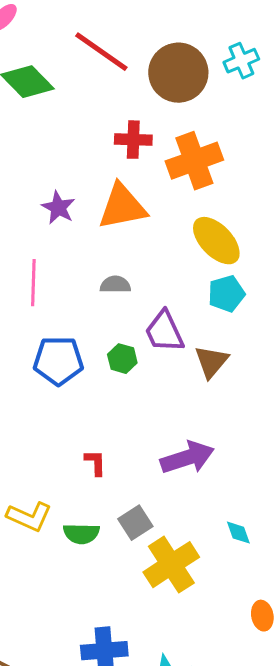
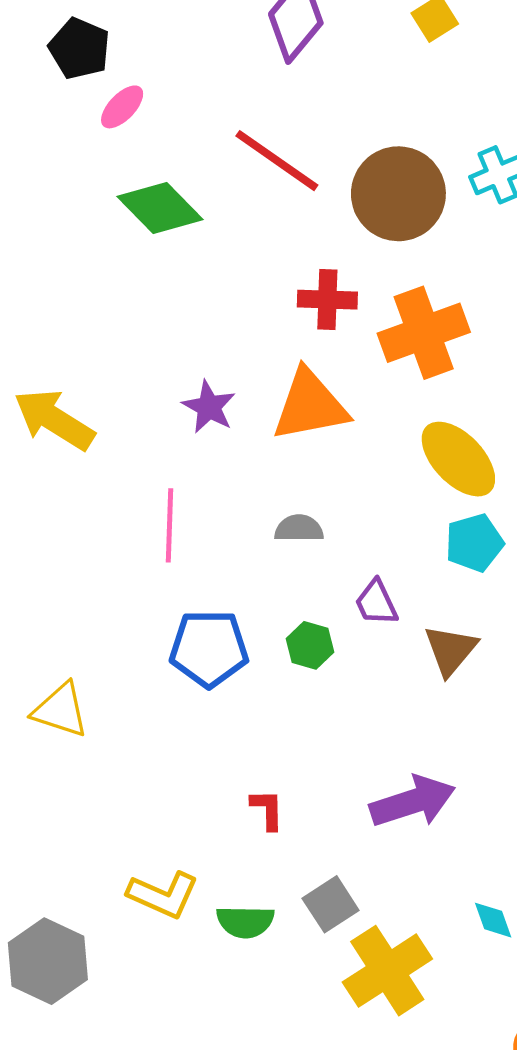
purple trapezoid: (164, 332) -> (376, 603), size x0.7

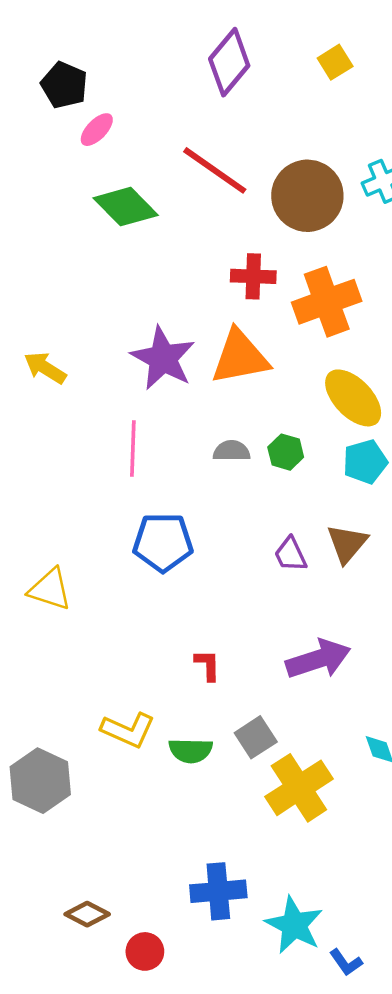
purple star: (209, 407) -> (163, 358), size x1.6
yellow arrow: (54, 420) -> (45, 368), size x0.7
purple trapezoid: (376, 603) -> (291, 554), moved
green hexagon: (310, 645) -> (286, 452), moved

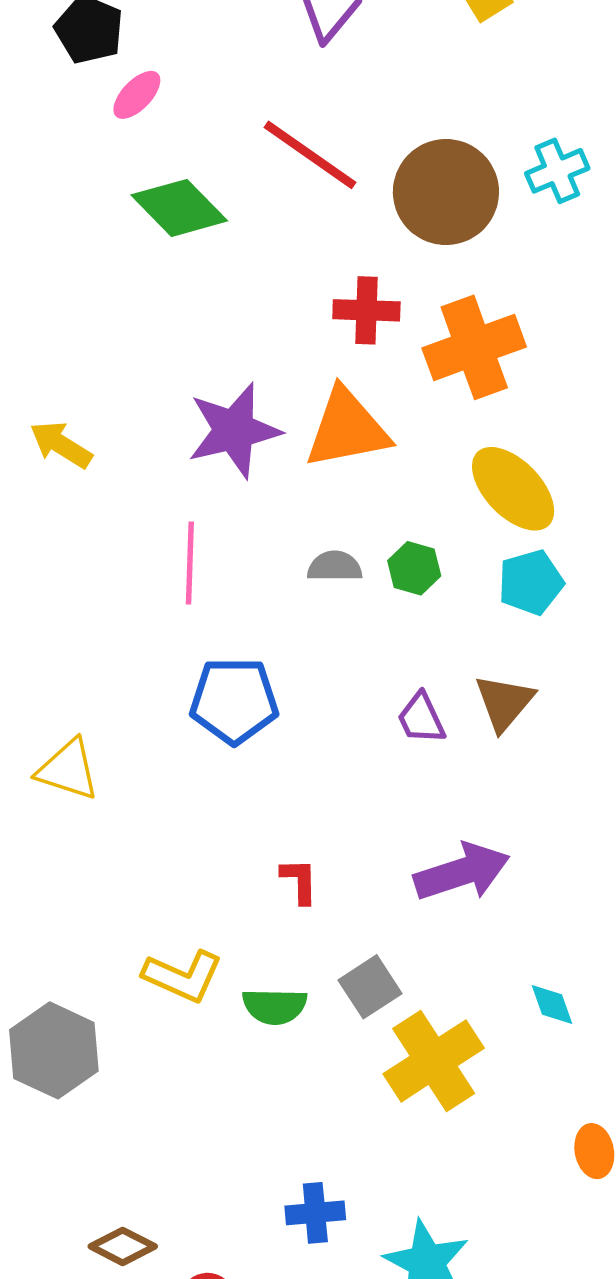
purple star: (163, 358) -> (234, 430), turned 30
blue cross: (218, 891) -> (315, 1213), size x0.7

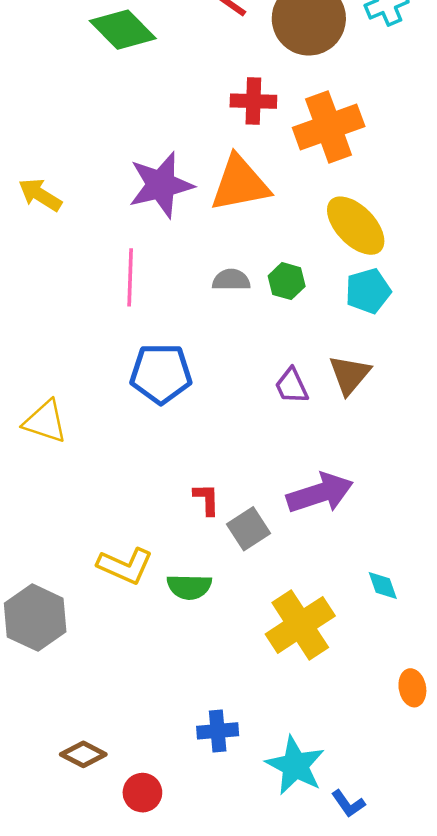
gray square: (370, 987) -> (248, 529), moved

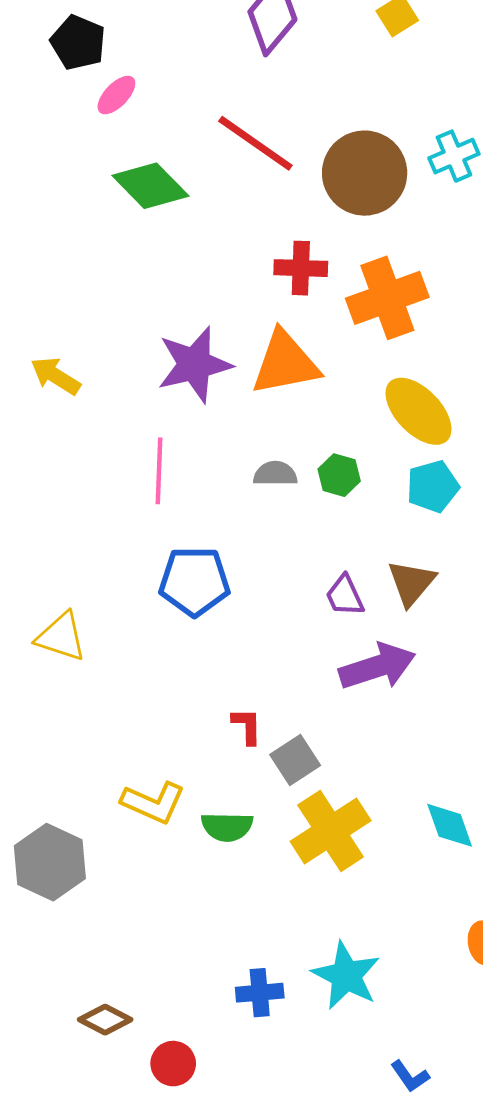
purple arrow: (320, 493) -> (377, 667), moved
cyan diamond: (383, 586) -> (450, 825), size x1.4
yellow cross: (300, 625) -> (331, 831), moved
cyan star: (295, 765) -> (346, 976), moved

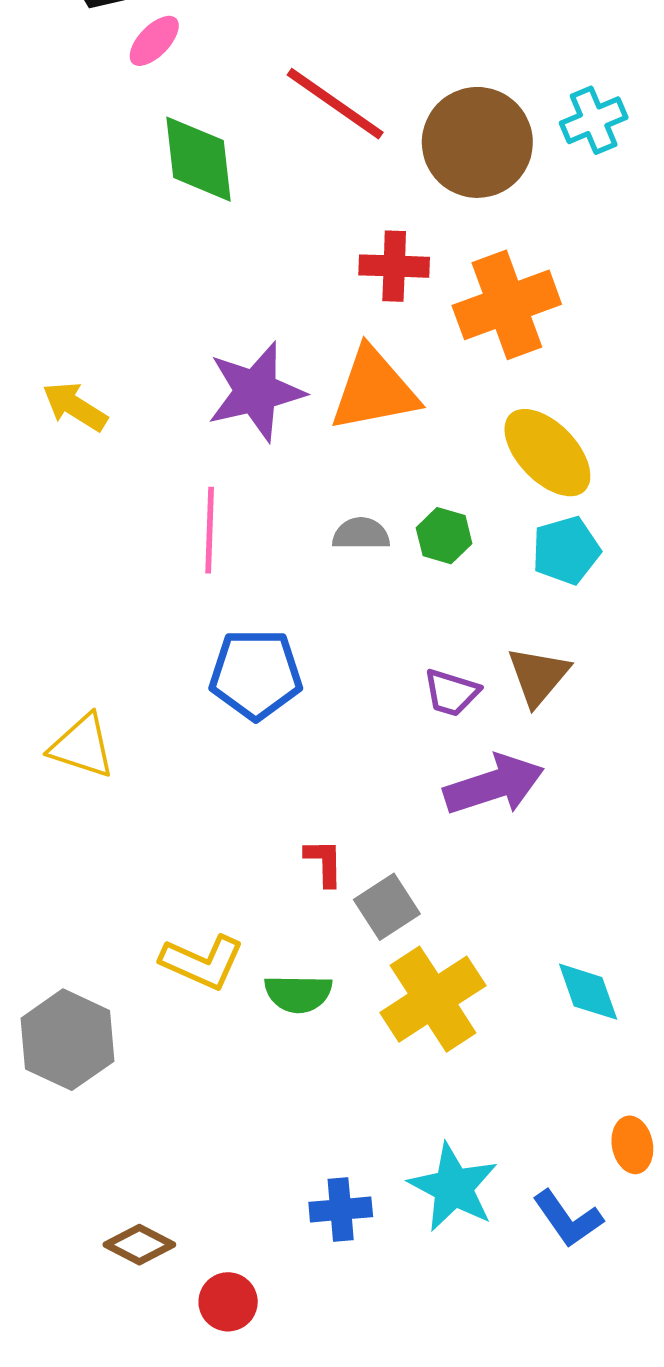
green diamond: (150, 186) -> (199, 159), turned 38
purple trapezoid: (345, 596) -> (451, 693), turned -48
blue L-shape: (410, 1076) -> (568, 1219), moved, size x1.4

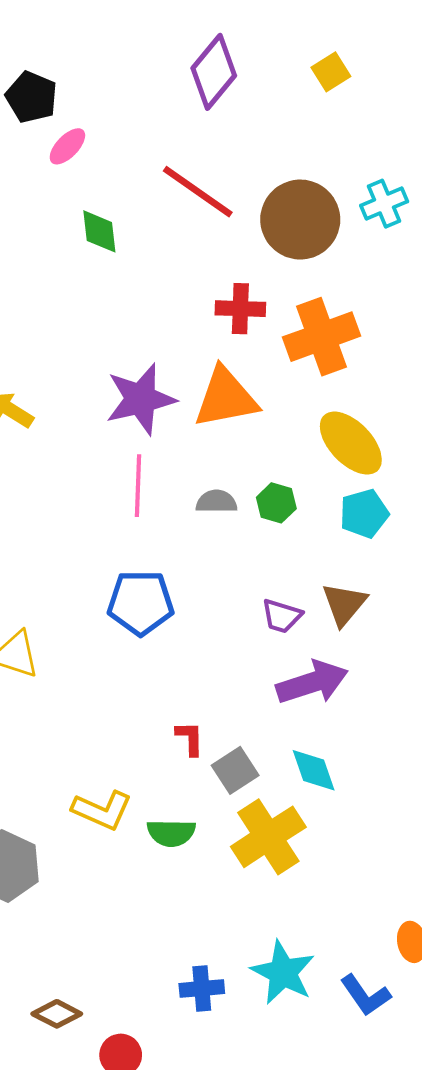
green diamond: (199, 159) -> (99, 231), size x0.7
pink line: (210, 530) -> (138, 486), moved
cyan diamond: (588, 992) -> (314, 770), moved

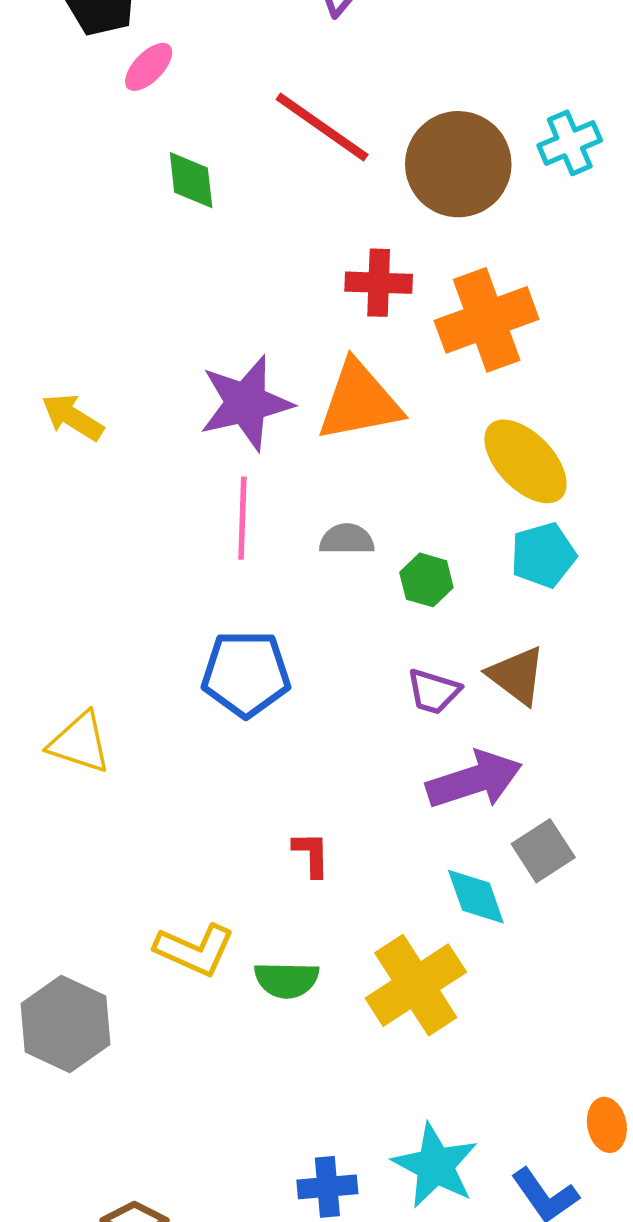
green hexagon: (276, 503) -> (426, 580), moved
brown triangle: (344, 604) -> (517, 676), turned -33
gray square: (235, 770) -> (543, 851), moved

